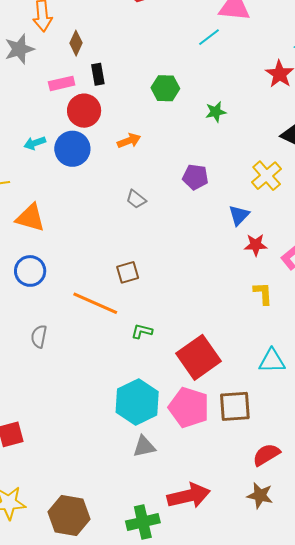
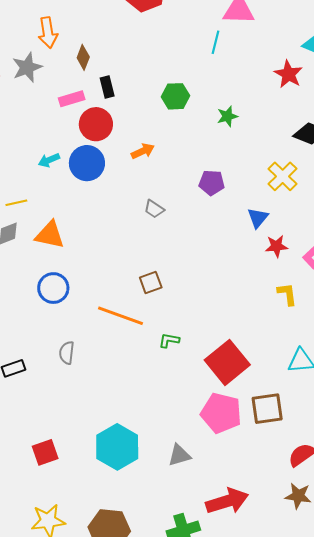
cyan line: (209, 37) -> (215, 42), turned -35
cyan hexagon: (137, 402) -> (117, 447), moved

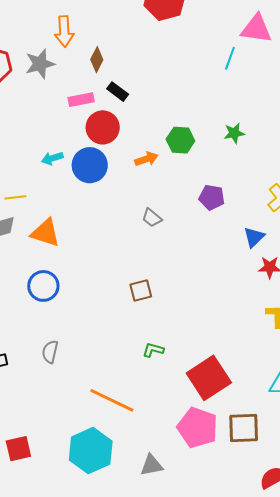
black rectangle: (107, 87) -> (118, 92), turned -45
green hexagon: (176, 96) -> (180, 140), moved
orange line: (121, 316) -> (112, 400), moved

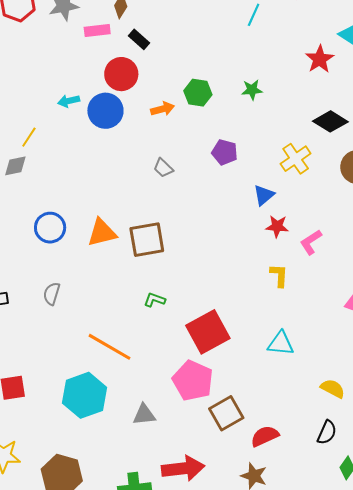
pink rectangle: (81, 100) -> (97, 31), moved
yellow line: (15, 197) -> (29, 137), turned -55
orange triangle: (45, 233) -> (102, 233), moved, turned -36
brown square: (141, 291) -> (147, 240), size x1.6
brown square: (244, 428) -> (226, 413), moved, turned -32

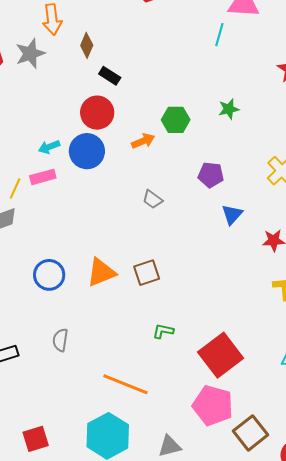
pink rectangle: (97, 31) -> (43, 177), moved
blue triangle: (264, 195) -> (232, 214), moved
brown square: (147, 240) -> (147, 273), size x0.7

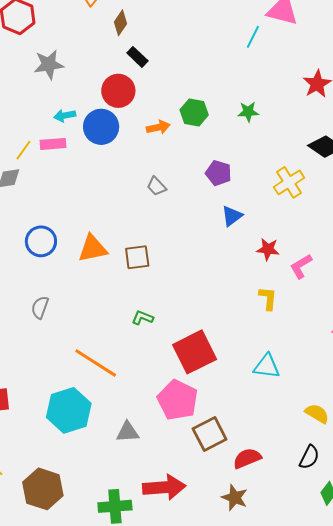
gray star: (30, 54) -> (49, 64), moved

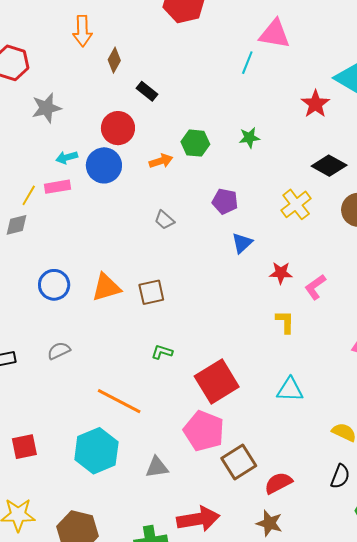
black rectangle: (137, 57) -> (147, 91), moved
gray semicircle: (40, 307) -> (59, 351), turned 50

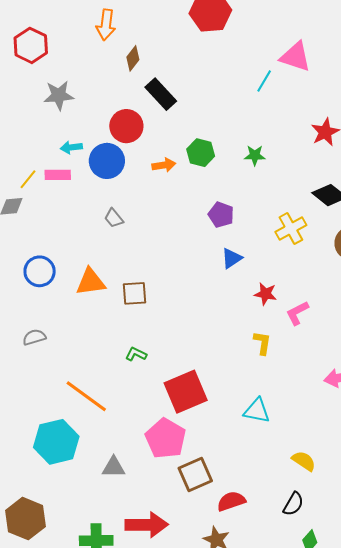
black rectangle: (147, 91) -> (161, 94), size x1.5
gray trapezoid: (164, 220) -> (114, 218), moved

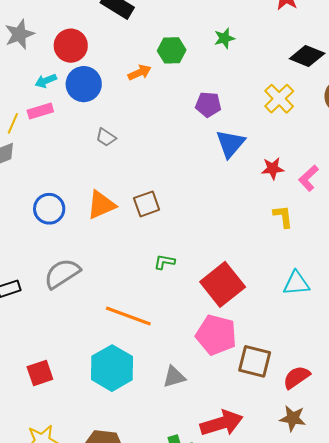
red circle: (126, 126) -> (71, 46), moved
blue triangle: (232, 258) -> (230, 144), size x1.4
gray semicircle: (34, 337) -> (62, 274), size x1.6
brown square: (195, 474) -> (255, 361), turned -36

